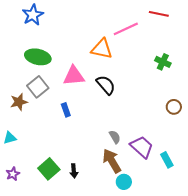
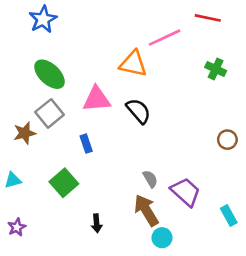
green ellipse: (38, 57) -> (50, 74), turned 30
green cross: (163, 62) -> (216, 69), moved
cyan rectangle: (167, 160) -> (229, 215), moved
green square: (49, 169) -> (64, 183), moved

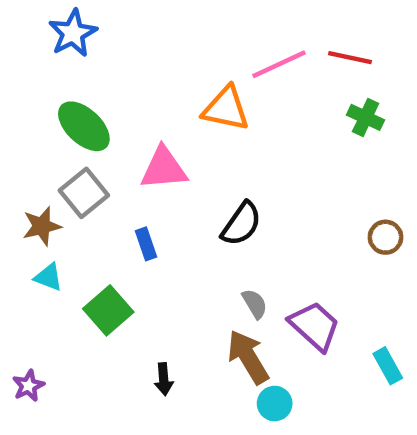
red line: (208, 18) -> (350, 58), moved
black semicircle: (138, 111) -> (241, 224), moved, turned 76
cyan triangle: (13, 180) -> (48, 277), moved, turned 36

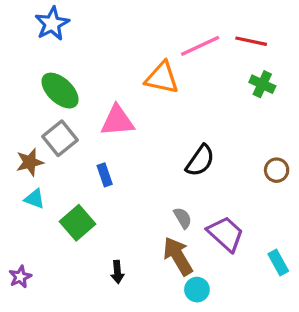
black semicircle: (241, 224) -> (200, 161), moved

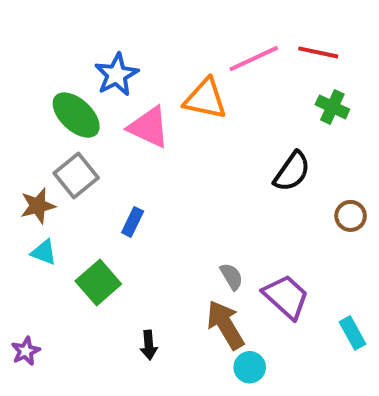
blue star: (52, 24) -> (116, 75), moved
pink triangle: (117, 121) -> (149, 127), moved, turned 30
black semicircle: (200, 161) -> (292, 172), moved
blue rectangle: (105, 175) -> (133, 222), turned 45

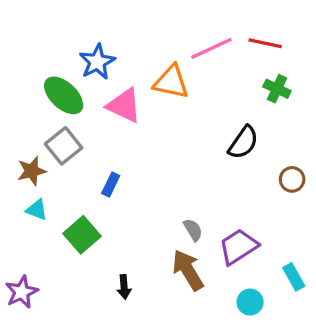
purple trapezoid: (286, 297) -> (238, 247), turned -75
purple star: (26, 351) -> (22, 292), size x1.4
cyan circle: (250, 367) -> (250, 302), moved

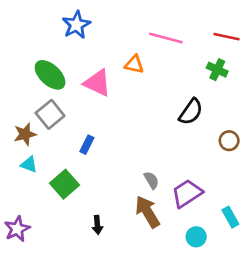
red line: (265, 43) -> (226, 37), moved
pink line: (211, 48) -> (166, 38), turned 40
blue star: (97, 62) -> (76, 25), moved
orange triangle: (171, 82) -> (134, 64), size x0.7

